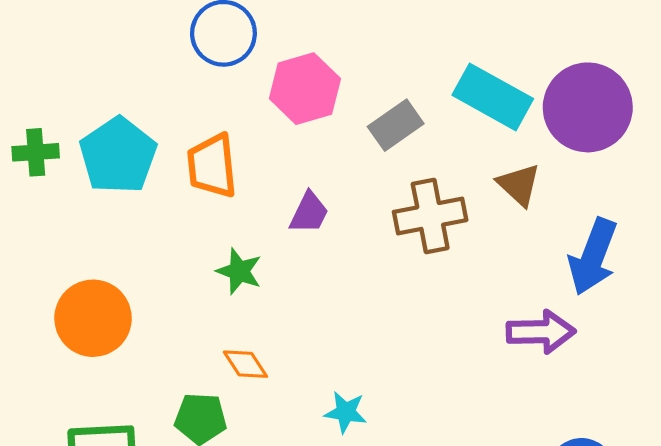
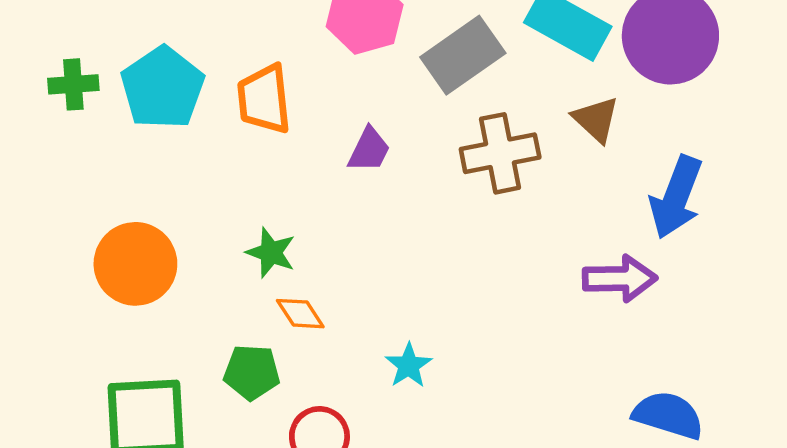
gray rectangle: (396, 125) -> (463, 55), size x1.4
green star: (239, 271) -> (271, 253), moved
cyan star: (346, 412) -> (409, 365), turned 30

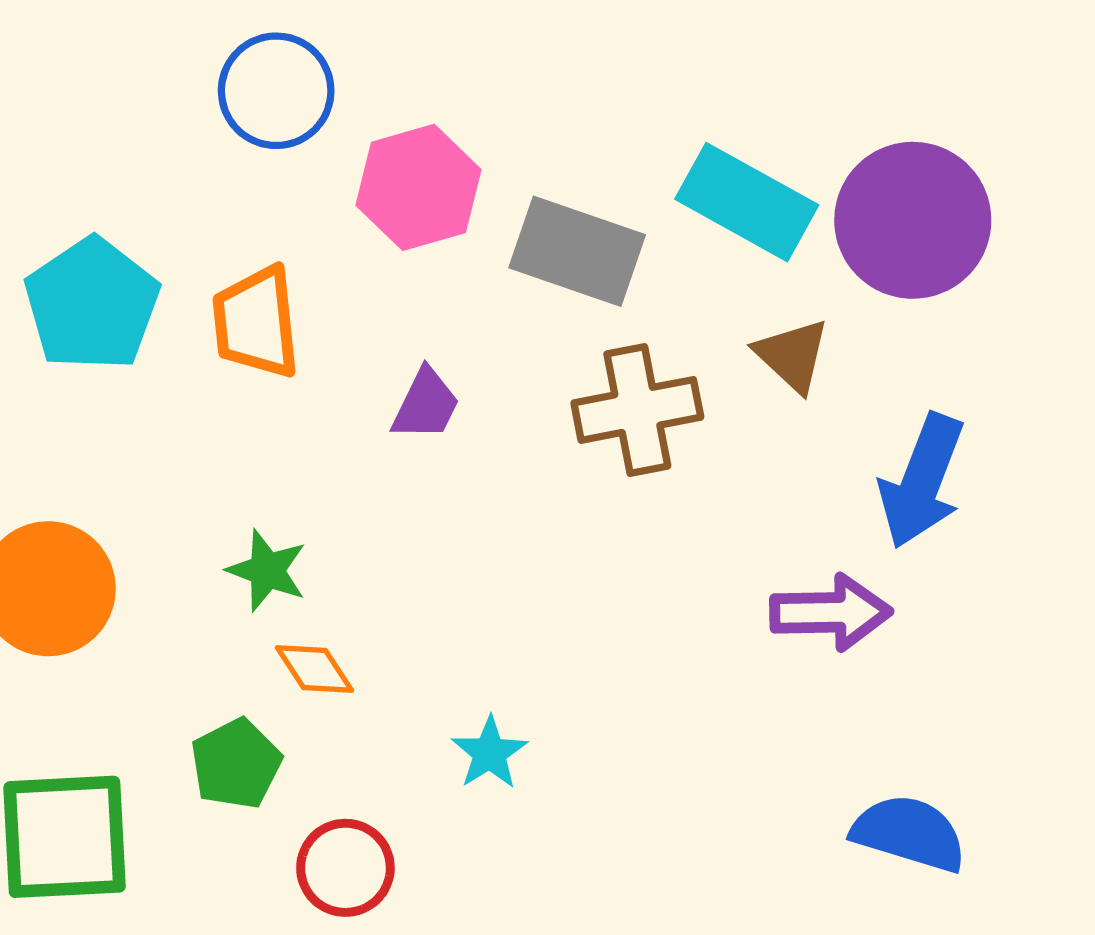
gray rectangle: (463, 55) -> (577, 251), turned 54
green pentagon: (252, 372) -> (236, 764), turned -30

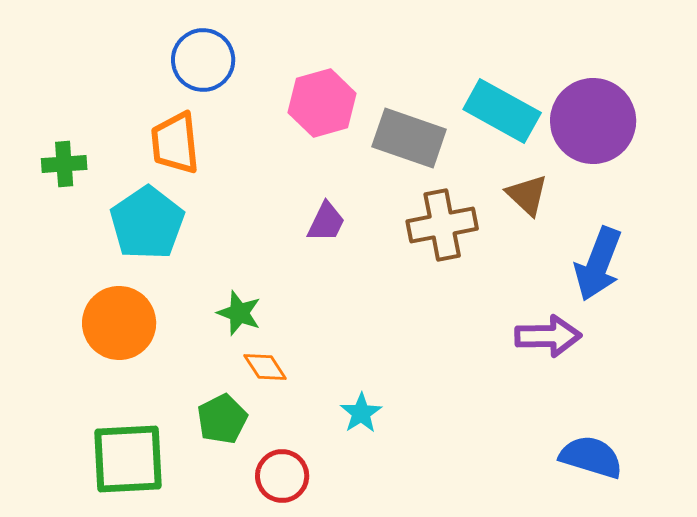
blue circle: (276, 91) -> (203, 60), moved
cyan pentagon: (92, 304) -> (147, 223), moved
orange trapezoid: (256, 322) -> (175, 143), moved

